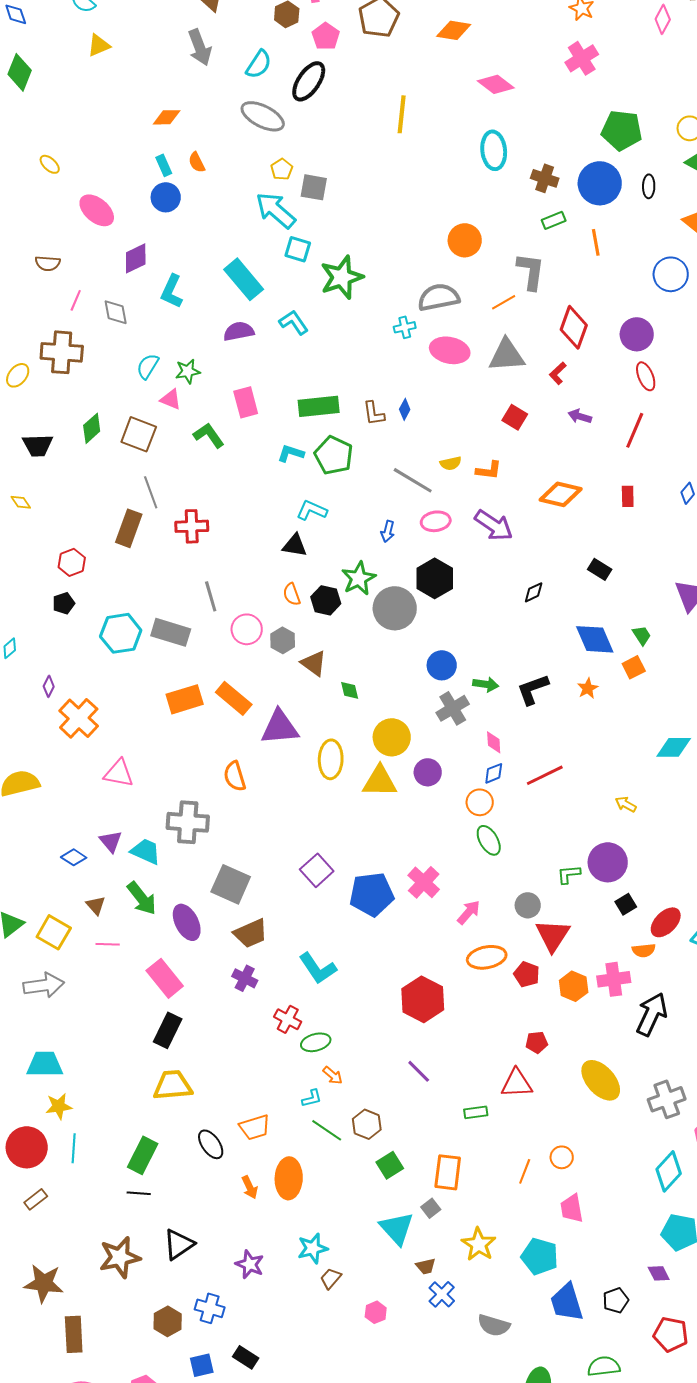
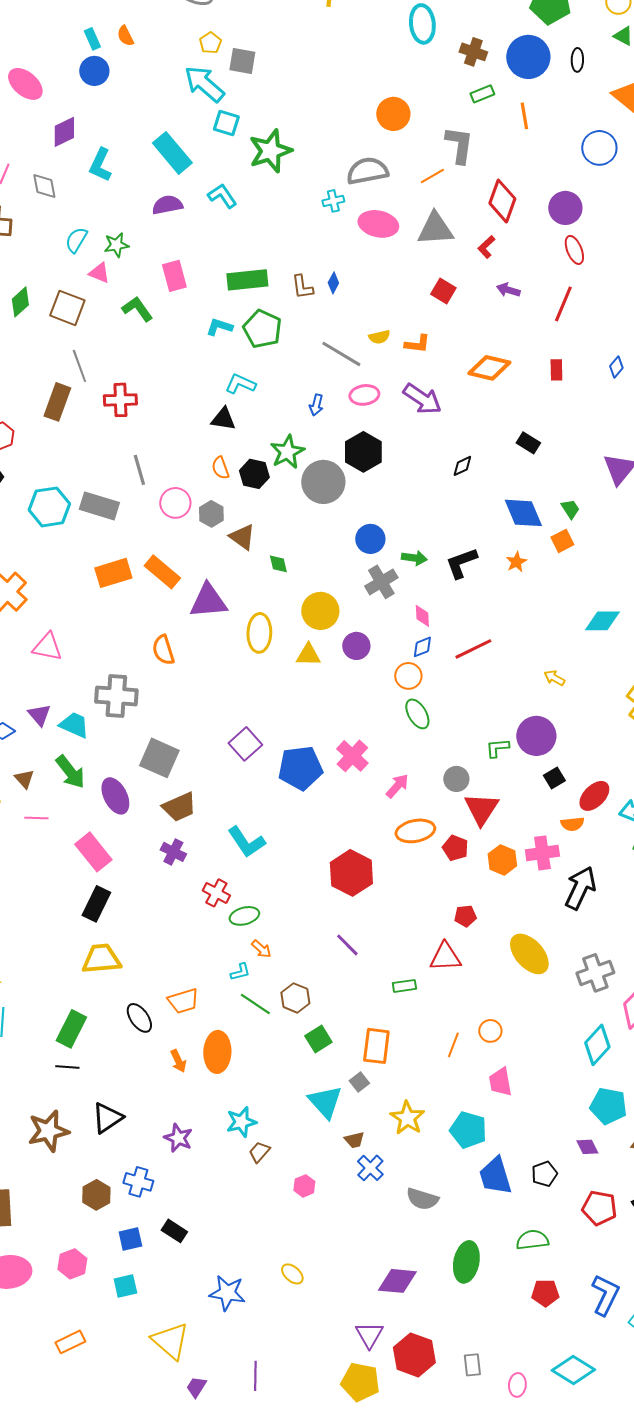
yellow triangle: (380, 781) -> (308, 655), size x0.7

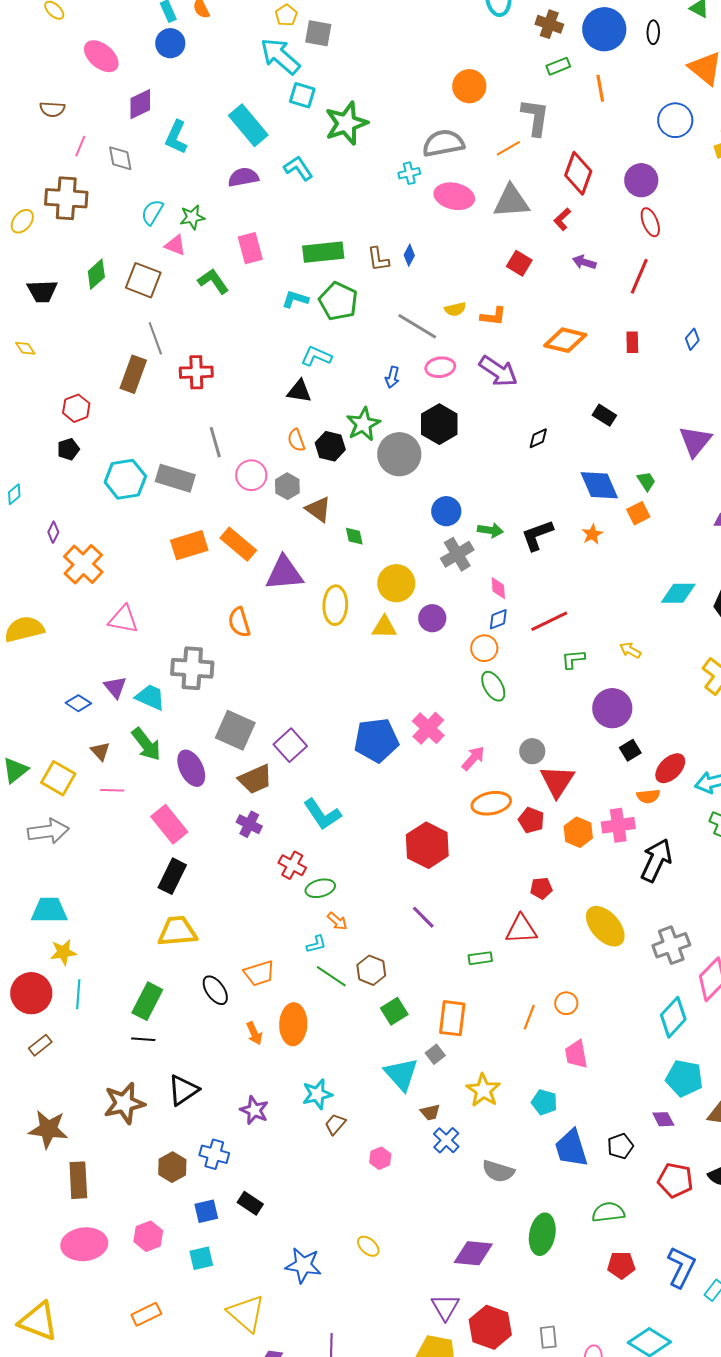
purple square: (245, 744) -> (290, 745), moved
green L-shape: (497, 748) -> (573, 659), moved
cyan pentagon: (468, 1130) -> (544, 1102), size x0.7

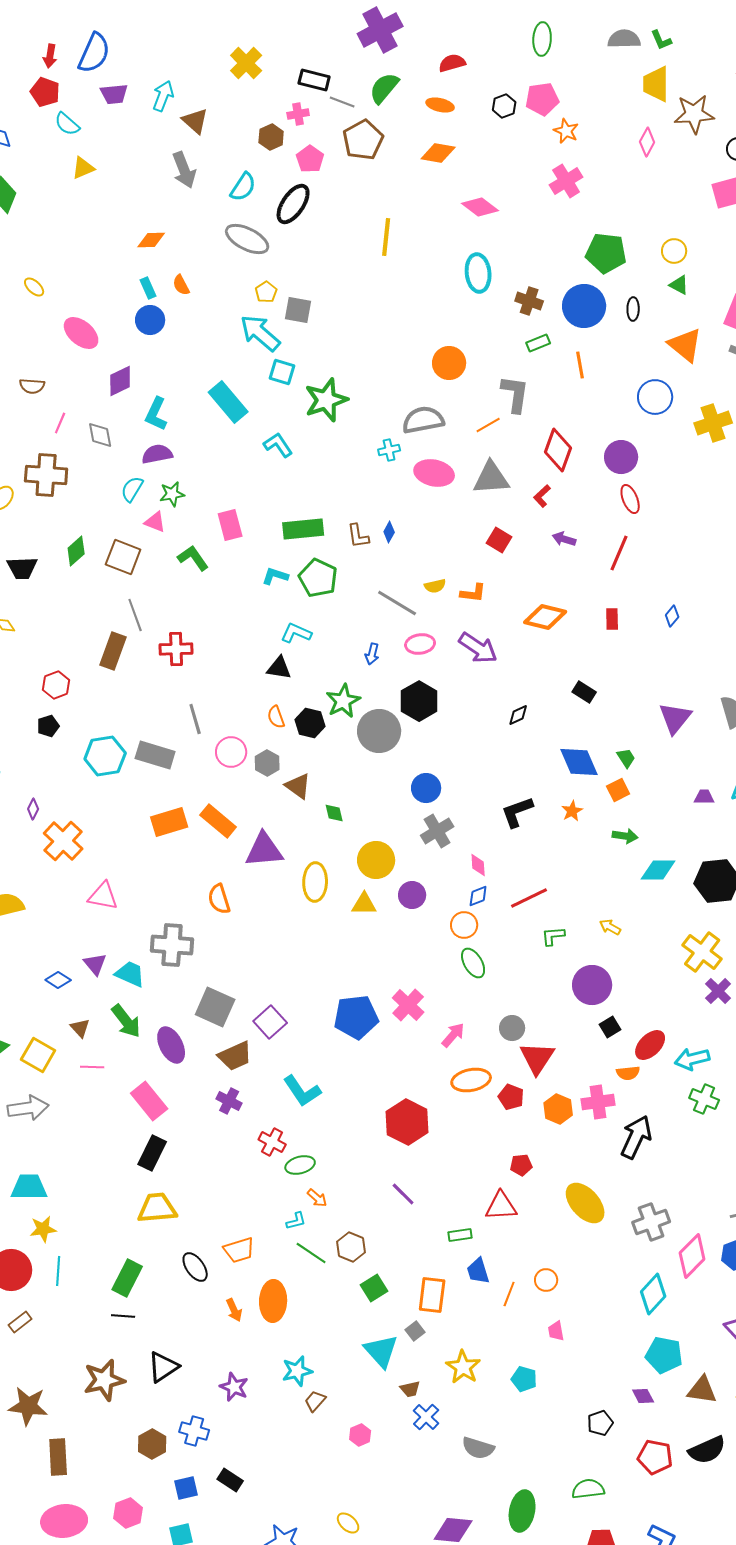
purple semicircle: (243, 177) -> (157, 454), moved
green arrow: (490, 530) -> (625, 836), moved
pink trapezoid: (576, 1054) -> (556, 1331), size x0.7
blue trapezoid: (571, 1148) -> (478, 1271), moved, size x0.7

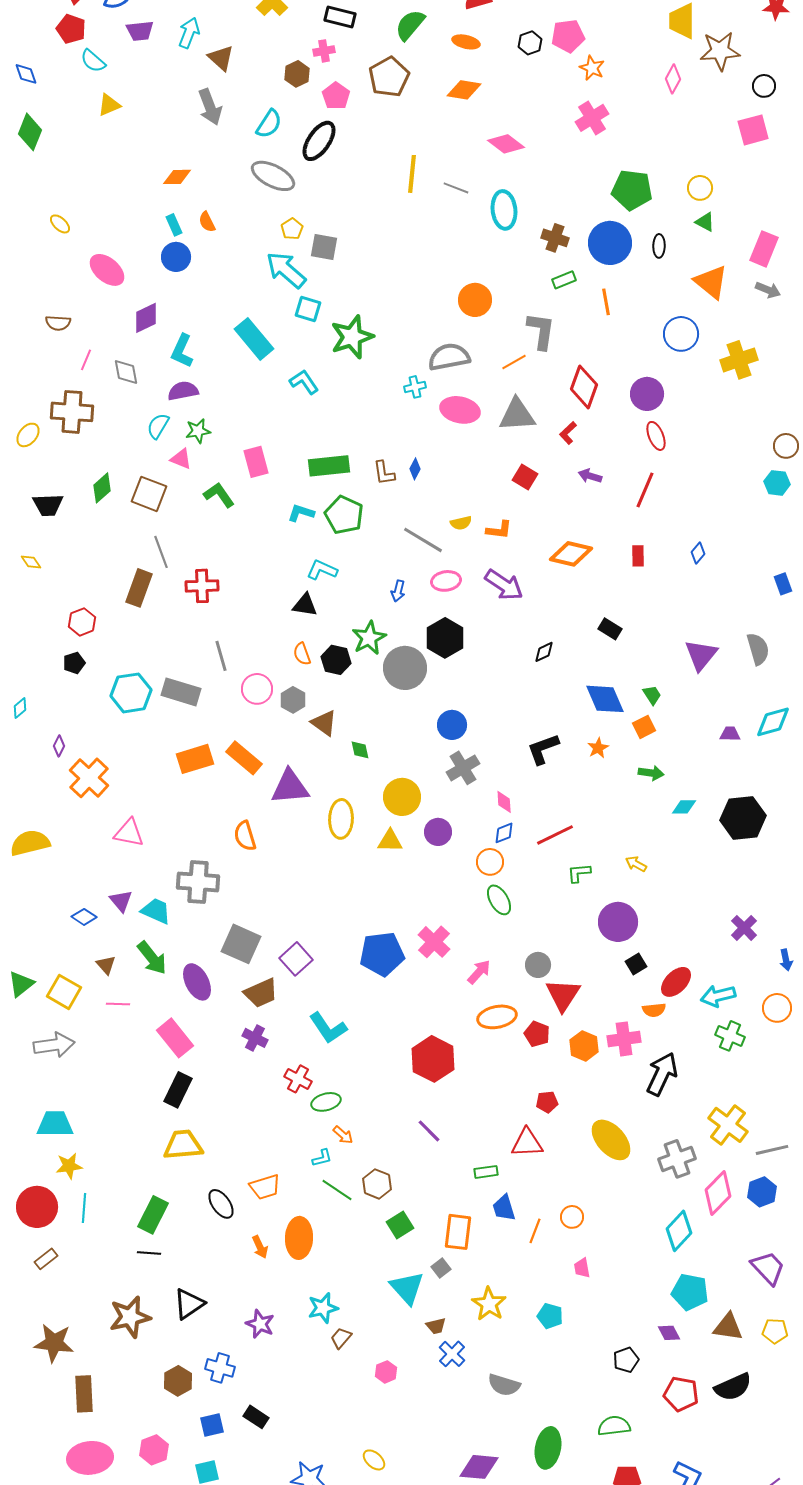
gray line: (342, 102) -> (456, 188), moved
cyan diamond: (658, 870) -> (684, 807), size x0.7
yellow cross: (702, 952) -> (728, 1125), moved

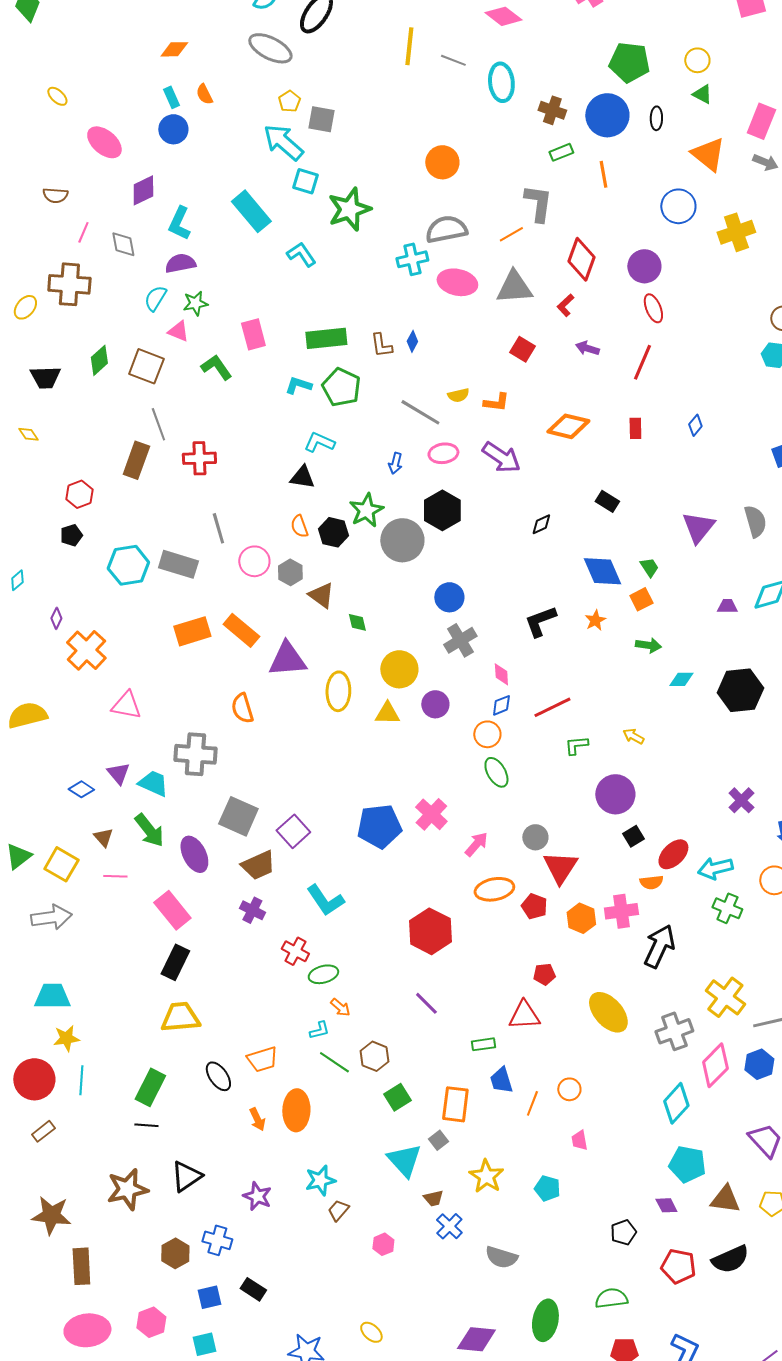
orange circle: (475, 300) -> (442, 162), moved
cyan cross: (415, 387) -> (412, 259), size x1.4

